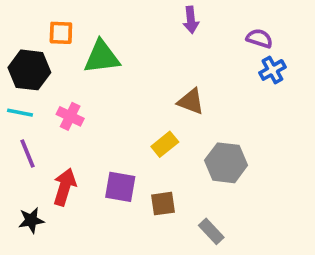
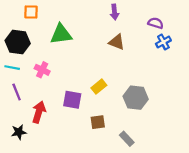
orange square: (61, 33) -> (31, 12), moved
brown triangle: (191, 102) -> (117, 42), moved
purple square: (120, 187) -> (72, 100), moved

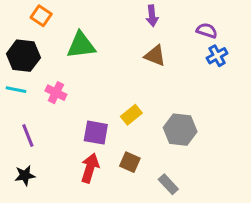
orange square: (31, 12) -> (41, 16), turned 32
purple line: (17, 92) -> (28, 136), moved
red arrow: (39, 112) -> (90, 168), moved
brown square: (98, 122) -> (130, 162), turned 32

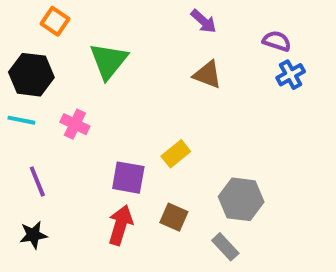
purple arrow: (152, 16) -> (204, 21), turned -42
green triangle: (81, 45) -> (109, 61), turned -44
gray hexagon: (180, 130) -> (241, 199), moved

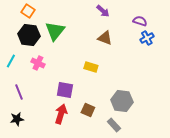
black hexagon: (31, 75) -> (29, 35), moved
cyan line: (21, 120) -> (11, 61), turned -72
yellow rectangle: (176, 154) -> (91, 67), moved, turned 56

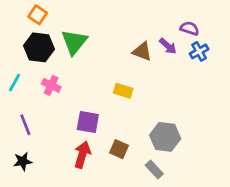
purple arrow: (103, 11) -> (168, 46), moved

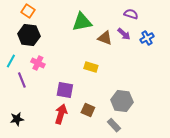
purple semicircle: (190, 28) -> (131, 14), moved
green triangle: (74, 42) -> (82, 22), moved, turned 40
purple line: (25, 125) -> (22, 80), moved

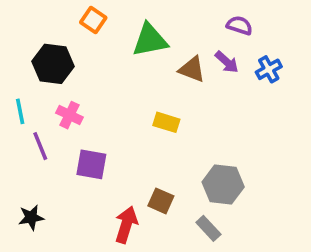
orange square: (28, 11) -> (93, 20), moved
cyan line: (11, 61) -> (20, 111), turned -40
purple square: (65, 90) -> (91, 164), moved
red arrow: (61, 114) -> (126, 225), moved

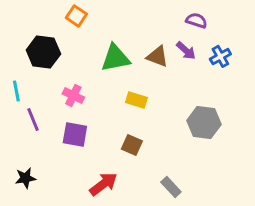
green triangle: (150, 40) -> (115, 58), moved
pink cross: (69, 115) -> (73, 95), moved
gray hexagon: (223, 185) -> (204, 123), moved
brown square: (161, 201) -> (132, 145), moved
red arrow: (126, 225) -> (103, 184), turned 36

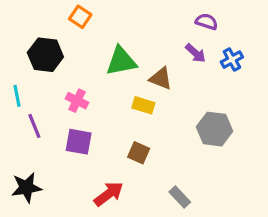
brown triangle: (157, 56) -> (161, 78), moved
black star: (25, 178) -> (26, 188), size x1.4

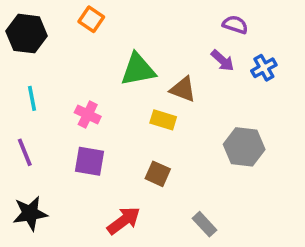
black hexagon: (45, 55) -> (27, 34), moved
cyan line: (17, 96) -> (32, 98), moved
purple line: (34, 126) -> (25, 152), moved

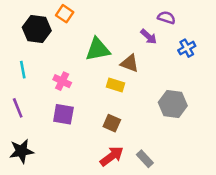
black hexagon: (27, 34) -> (37, 29), moved
purple arrow: (223, 61) -> (149, 37), moved
red arrow: (124, 221) -> (112, 156), moved

